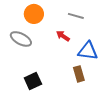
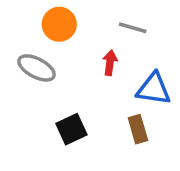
red arrow: (63, 36) -> (110, 63), turned 64
black square: (33, 81) -> (71, 129), moved

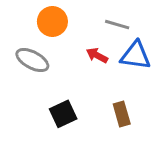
red arrow: (110, 63) -> (97, 55), turned -70
blue triangle: (154, 89) -> (136, 55), moved

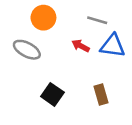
black square: (63, 114) -> (52, 94), turned -30

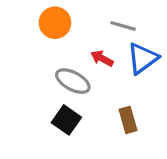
blue triangle: (113, 46) -> (143, 58), turned -44
gray ellipse: (27, 50) -> (73, 81), moved

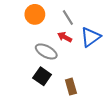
gray line: (123, 26) -> (68, 17), moved, turned 42
brown rectangle: (128, 120) -> (71, 87), moved

